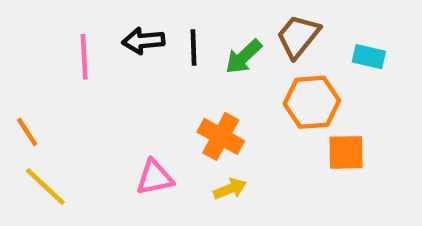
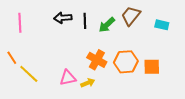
pink line: (84, 57) -> (20, 23), moved
orange hexagon: (312, 102) -> (126, 62), moved
yellow line: (45, 187) -> (29, 74), moved
yellow arrow: (230, 189) -> (88, 83), moved

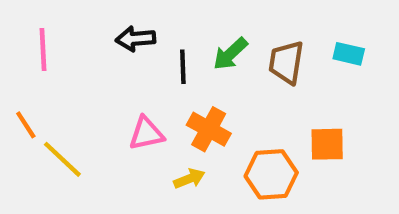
brown trapezoid: (131, 16) -> (286, 62), moved, turned -30
black line: (85, 21) -> (183, 67), moved
orange hexagon: (126, 62) -> (271, 174), moved
pink triangle: (68, 78) -> (146, 133), moved

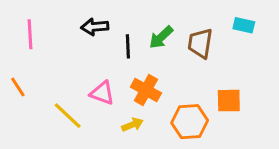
cyan rectangle: (349, 54) -> (244, 25), moved
pink triangle: (146, 133) -> (102, 93), turned 32
yellow line: (62, 159) -> (68, 116), moved

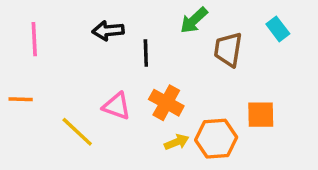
cyan rectangle: (244, 25) -> (278, 29), turned 40
green arrow: (161, 37) -> (194, 20), moved
orange line: (18, 87) -> (21, 99), turned -55
yellow arrow: (132, 125) -> (177, 142), moved

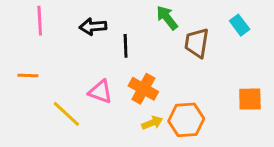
green arrow: (194, 20) -> (167, 18), turned 95
pink line: (34, 39) -> (40, 21), moved
orange line: (21, 99) -> (28, 75), moved
orange square: (261, 115) -> (250, 99), moved

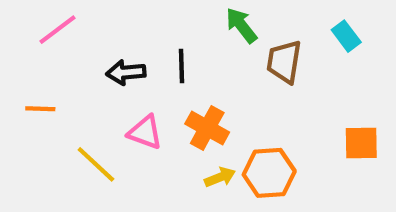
pink line: (40, 21) -> (57, 30), turned 56
black arrow: (93, 27) -> (126, 72), moved

